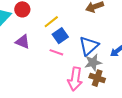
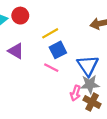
blue triangle: (89, 46) -> (88, 66), turned -30
pink arrow: (75, 79) -> (75, 93), moved, size x0.6

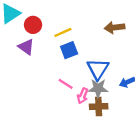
red circle: (20, 16) -> (33, 25), moved
pink line: (51, 68) -> (66, 84), moved
brown cross: (92, 102) -> (99, 107), turned -35

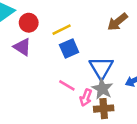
brown arrow: (115, 27) -> (117, 22), turned -30
gray star: (98, 88) -> (102, 89), turned 30

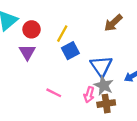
yellow line: (62, 30) -> (62, 34), turned -30
purple triangle: (22, 47) -> (27, 52), turned 30
pink line: (67, 85) -> (54, 93), moved

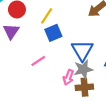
gray star: (104, 85) -> (83, 69), turned 30
pink line: (54, 93) -> (38, 61), moved, turned -64

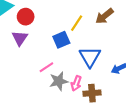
yellow line: (47, 16) -> (77, 23), moved
gray star: (83, 69) -> (59, 81), moved

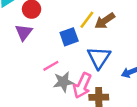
brown arrow: (104, 16) -> (105, 21), moved
pink arrow: (76, 83) -> (82, 85), size x1.5

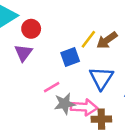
pink arrow: (82, 85) -> (84, 107), turned -110

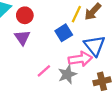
pink line: (52, 87) -> (44, 71), moved
pink arrow: (84, 107) -> (80, 59), moved

